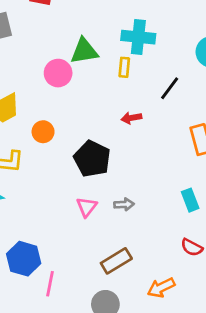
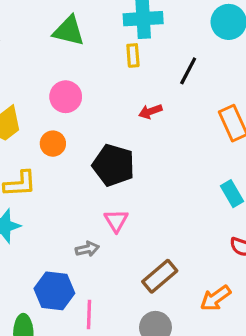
green triangle: (84, 51) -> (69, 31), moved, turned 32
pink circle: (58, 73) -> (66, 97), moved
gray arrow: (124, 204) -> (87, 249), moved

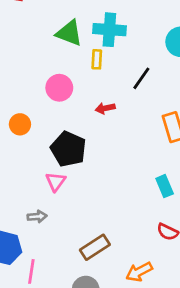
green triangle: (69, 31) -> (69, 33), moved
pink circle: (66, 97) -> (59, 88), moved
pink triangle: (116, 221) -> (56, 182), moved

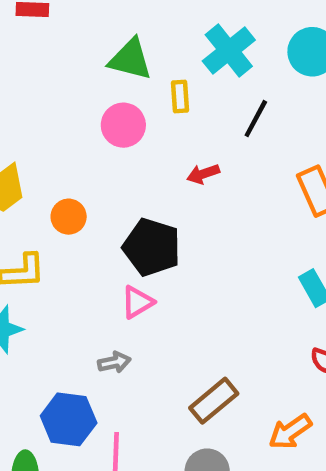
cyan cross: (109, 30) -> (229, 51), moved, turned -36
pink circle: (59, 88) -> (123, 125), moved
pink triangle: (56, 182) -> (137, 302), turned 30

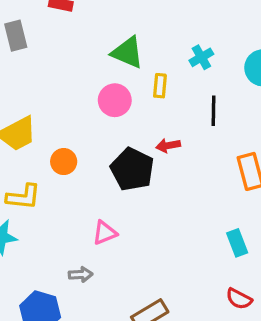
cyan cross: (229, 51) -> (201, 57), size x0.6
black line: (256, 119) -> (213, 111), turned -36
black pentagon: (152, 247) -> (132, 169), moved

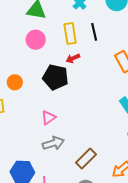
yellow rectangle: (160, 86) -> (70, 33), moved, size x1.5
gray arrow: (81, 275) -> (53, 143), moved, size x1.5

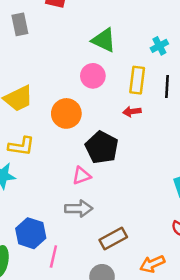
black pentagon: (55, 77) -> (102, 147), moved
orange circle: (15, 82) -> (66, 113), moved, size x1.5

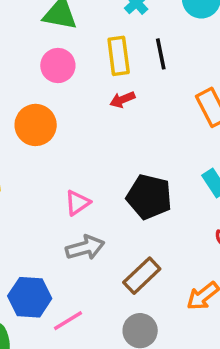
black pentagon: (102, 147) -> (149, 197), moved
pink line: (53, 257) -> (68, 321), turned 60

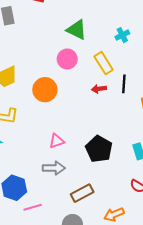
black line: (161, 54) -> (124, 84), moved
yellow rectangle: (119, 56) -> (104, 63), turned -40

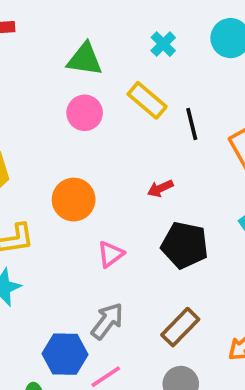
red arrow: (99, 89) -> (160, 188), moved
orange circle: (45, 90) -> (74, 200), moved
gray arrow: (54, 168) -> (107, 321), moved, turned -35

